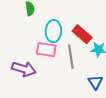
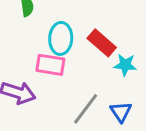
gray line: (71, 57) -> (86, 109), moved, turned 45

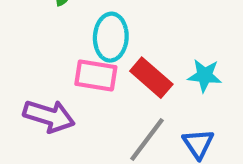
red rectangle: (102, 43) -> (151, 78), moved

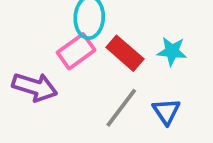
pink rectangle: (96, 75) -> (76, 51), turned -45

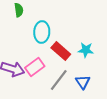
pink rectangle: (76, 51) -> (35, 67), moved

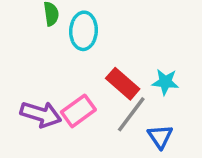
cyan ellipse: (42, 32) -> (83, 31), moved
gray line: (59, 80) -> (131, 114), moved

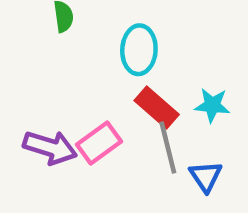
cyan ellipse: (83, 31) -> (139, 50), moved
gray line: (131, 114) -> (168, 147), turned -51

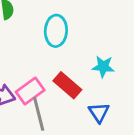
red rectangle: (157, 107) -> (67, 85), moved
gray line: (168, 147) -> (39, 114), moved

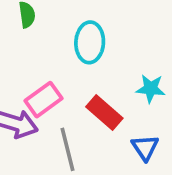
pink rectangle: (30, 91) -> (44, 100), moved

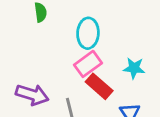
pink rectangle: (44, 100) -> (88, 64), moved

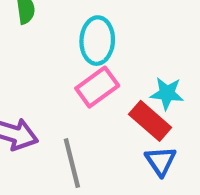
red rectangle: (99, 86) -> (150, 121), moved

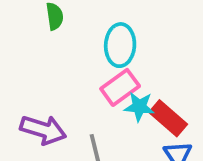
cyan star: (167, 93) -> (139, 107), moved

